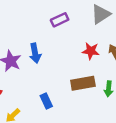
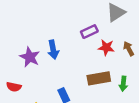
purple rectangle: (60, 20) -> (89, 32), moved

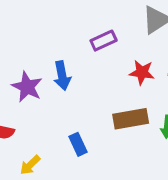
purple rectangle: (89, 32) -> (104, 41), moved

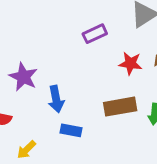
blue arrow: (62, 76) -> (56, 99), moved
blue rectangle: (78, 144) -> (71, 130), turned -54

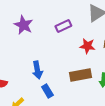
purple star: (23, 77) -> (23, 25), moved
blue rectangle: (71, 130) -> (47, 91), turned 48

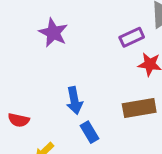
purple rectangle: (63, 26) -> (132, 37), moved

